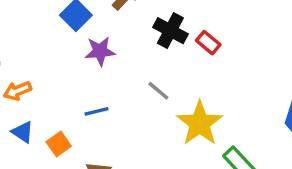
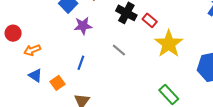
blue line: (97, 111) -> (81, 63), turned -56
yellow star: (200, 123) -> (169, 44), moved

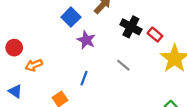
purple star: (83, 26) -> (86, 40), turned 30
blue triangle: (35, 75) -> (15, 91), moved

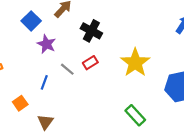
red rectangle: (155, 35) -> (90, 63), moved, turned -72
gray line: (123, 65) -> (67, 69), moved

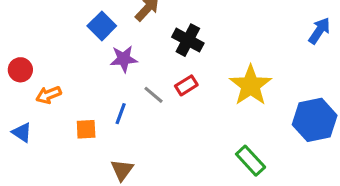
purple star: (46, 44) -> (124, 59), turned -30
orange square: (20, 103) -> (86, 129), moved, turned 32

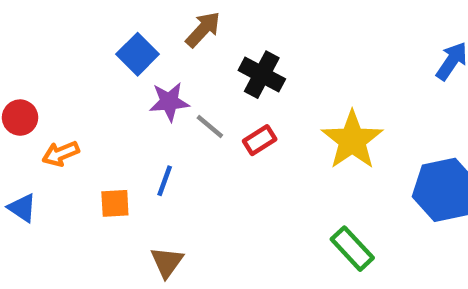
gray line: (153, 95) -> (210, 127), moved

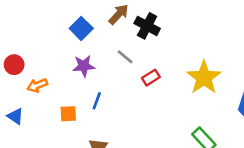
black cross: (262, 75) -> (147, 26), moved
purple star: (169, 102) -> (84, 66), moved
gray line: (210, 127) -> (125, 57), moved

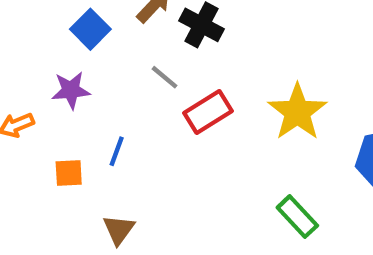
purple star: (84, 66) -> (71, 90), moved
red rectangle: (151, 78) -> (208, 112), size x1.5

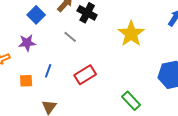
red rectangle: (208, 112) -> (85, 75), moved
yellow star: (297, 112) -> (131, 34), moved

